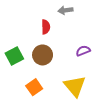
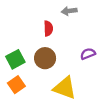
yellow triangle: (75, 86) -> (65, 88), moved, turned -30
orange square: (34, 87) -> (16, 85), moved

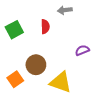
brown circle: (45, 58) -> (36, 65), moved
green square: (15, 59) -> (14, 30), moved

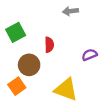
red semicircle: (45, 27) -> (49, 45), moved
brown circle: (36, 65) -> (29, 65), moved

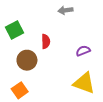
orange square: (17, 86) -> (20, 90), moved
yellow triangle: (66, 89) -> (84, 83), moved

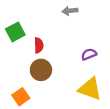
red semicircle: (46, 41) -> (39, 45), moved
brown circle: (27, 60) -> (41, 70), moved

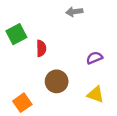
brown circle: (41, 70) -> (57, 81), moved
yellow triangle: (90, 89) -> (96, 94), size x0.7

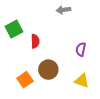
purple semicircle: (94, 58) -> (81, 49), turned -56
orange square: (22, 103) -> (25, 80), moved

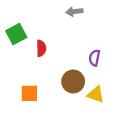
brown circle: (48, 70) -> (73, 81), moved
orange square: (25, 80) -> (29, 93), turned 35

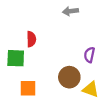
green square: (16, 34) -> (16, 58), moved, turned 30
red semicircle: (41, 48) -> (31, 39), moved

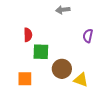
purple semicircle: (89, 55) -> (88, 36), moved
green square: (16, 58) -> (41, 52), moved

